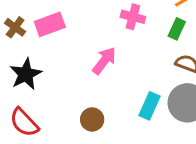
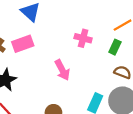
pink arrow: (104, 61) -> (62, 70), turned 115

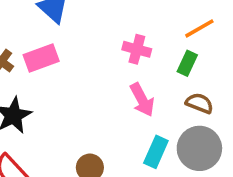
pink arrow: (62, 70) -> (142, 100), moved

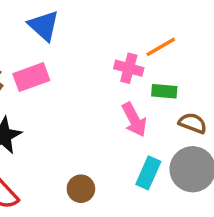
orange line: (199, 28) -> (161, 47), moved
green rectangle: (187, 63) -> (164, 91), moved, turned 70

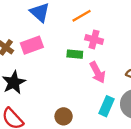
orange line: (161, 47) -> (82, 16), moved
green rectangle: (164, 91) -> (75, 54), moved

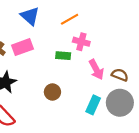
pink arrow: (97, 72) -> (96, 70), moved
brown circle: (64, 116) -> (52, 92), moved

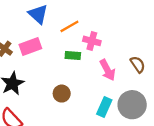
orange line: (70, 19) -> (69, 26), moved
brown semicircle: (120, 75) -> (138, 64), moved, turned 35

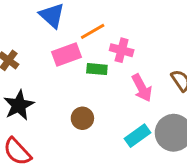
pink rectangle: (30, 47) -> (67, 55), moved
cyan rectangle: (104, 107) -> (137, 136), turned 30

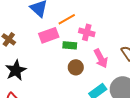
brown circle: (82, 118) -> (76, 67), moved

